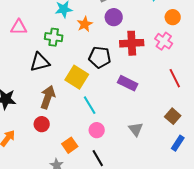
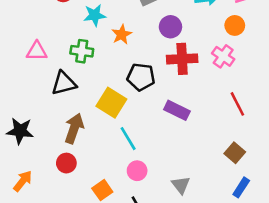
purple circle: (114, 17) -> (170, 27), moved
pink triangle: (19, 27) -> (37, 51), moved
gray triangle: (136, 129) -> (181, 185), moved

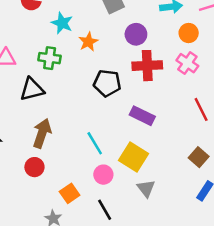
cyan star: (95, 15) -> (62, 23), turned 30
orange circle: (235, 25) -> (189, 33), moved
yellow square: (111, 103) -> (133, 157), moved

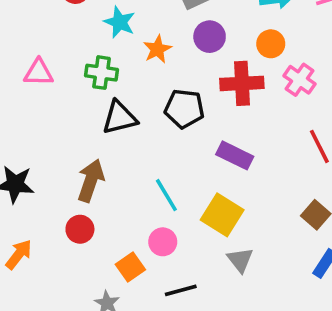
orange circle: (189, 33) -> (271, 44), moved
purple circle: (136, 34) -> (210, 37), moved
black triangle: (32, 89) -> (120, 118), moved
pink circle: (103, 175) -> (163, 242), moved
black line: (105, 210) -> (181, 290), turned -75

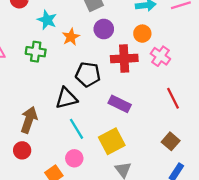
black triangle: (120, 118) -> (66, 98), moved
yellow square: (222, 215) -> (112, 141), turned 30

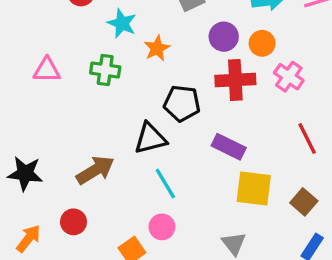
purple circle: (104, 29) -> (224, 37), moved
brown arrow: (29, 120) -> (95, 170), turned 40
yellow square: (112, 141) -> (254, 188), moved, turned 35
red circle: (22, 150) -> (73, 222), moved

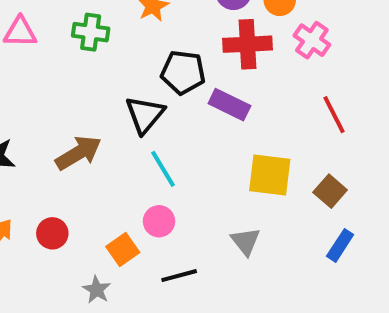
black triangle: (150, 138) -> (145, 115), turned -36
purple rectangle: (229, 147) -> (229, 105), moved
red circle: (73, 222) -> (52, 233), moved

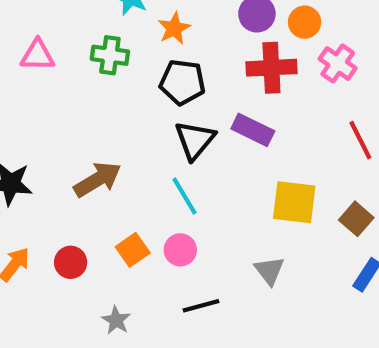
black pentagon: (183, 72) -> (182, 82), moved
black triangle: (145, 115) -> (195, 140), moved
orange square: (123, 249) -> (133, 250), moved

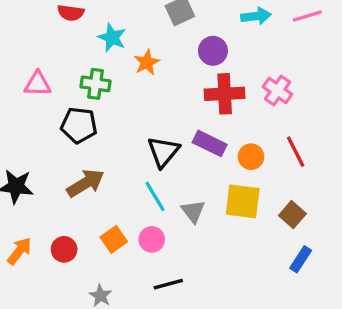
orange circle: (305, 22) -> (251, 157), moved
black pentagon: (182, 82) -> (79, 125), moved
gray triangle: (269, 271) -> (193, 211), moved

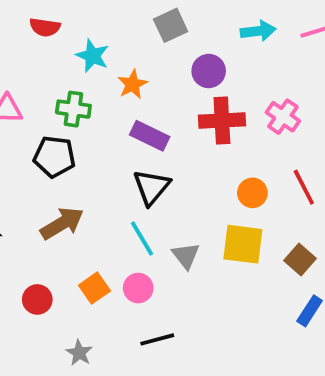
purple rectangle: (210, 143) -> (150, 136), moved

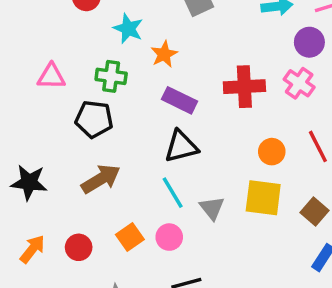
purple circle: (209, 71) -> (309, 42), moved
black triangle: (152, 187) -> (181, 146), turned 36

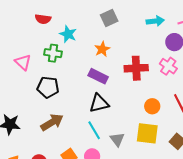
orange star: (164, 54) -> (102, 49), moved
pink triangle: (51, 76) -> (23, 62), turned 42
green cross: (111, 76) -> (53, 53), moved

